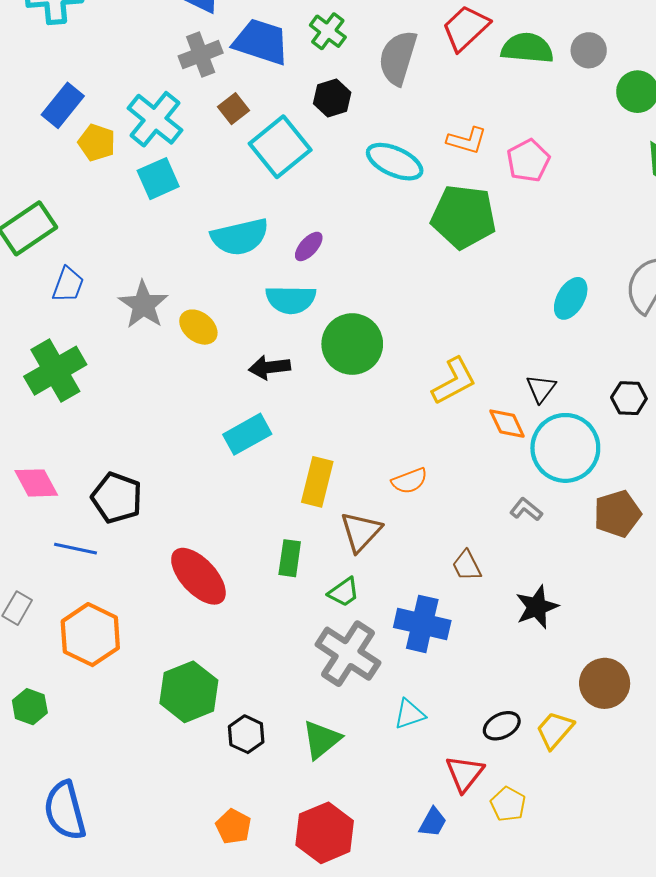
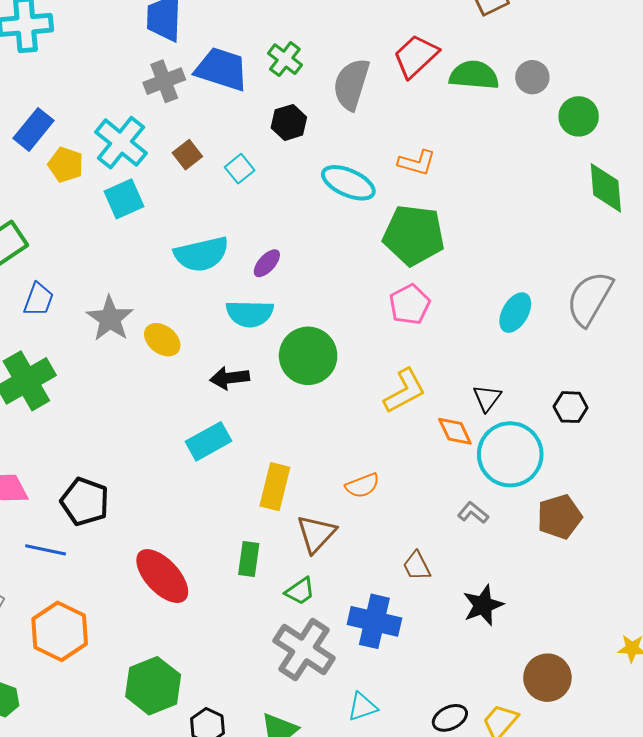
brown square: (233, 109) -> (187, 155), moved
cyan square: (280, 147) -> (240, 169), size x0.5
pink pentagon: (528, 161) -> (410, 304), moved

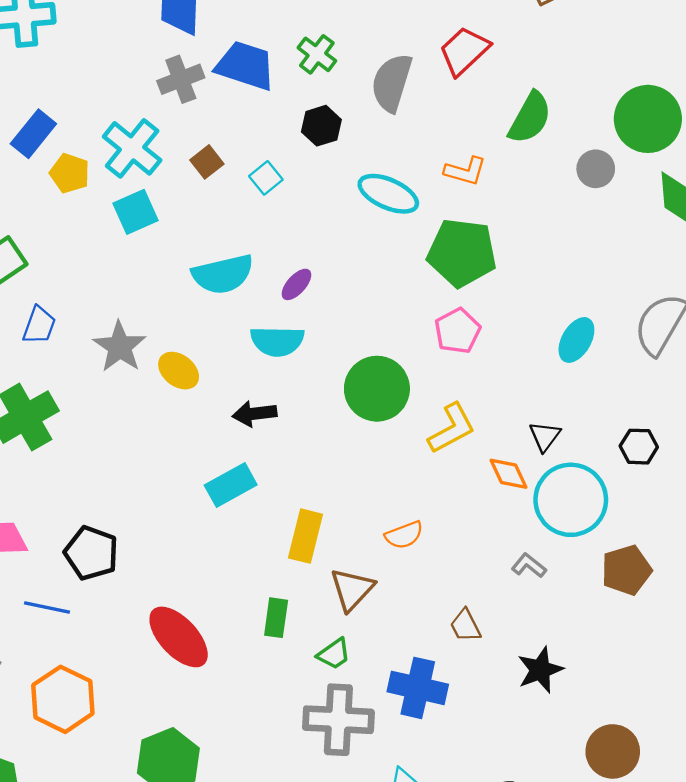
green semicircle: (474, 75) -> (530, 118), moved, turned 114
gray circle: (532, 77) -> (596, 169), moved
green circle: (579, 116) -> (648, 119), size x1.5
green circle: (308, 356) -> (377, 389), moved
gray cross: (304, 649) -> (338, 720), turned -30

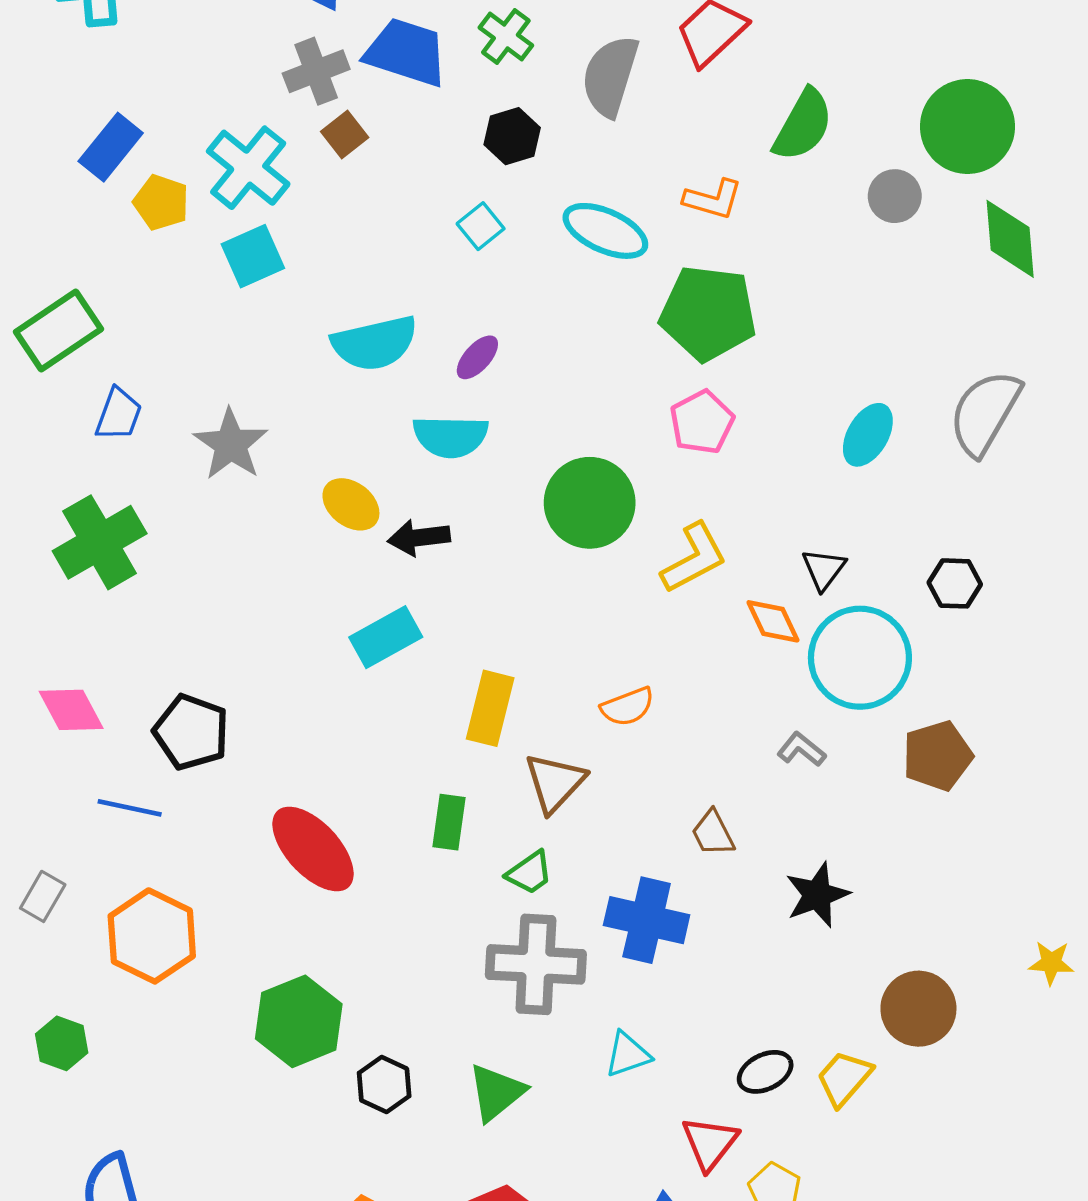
brown square: (207, 162) -> (345, 134), moved
cyan square: (266, 178) -> (481, 226), moved
yellow ellipse: (179, 371) -> (351, 504), moved

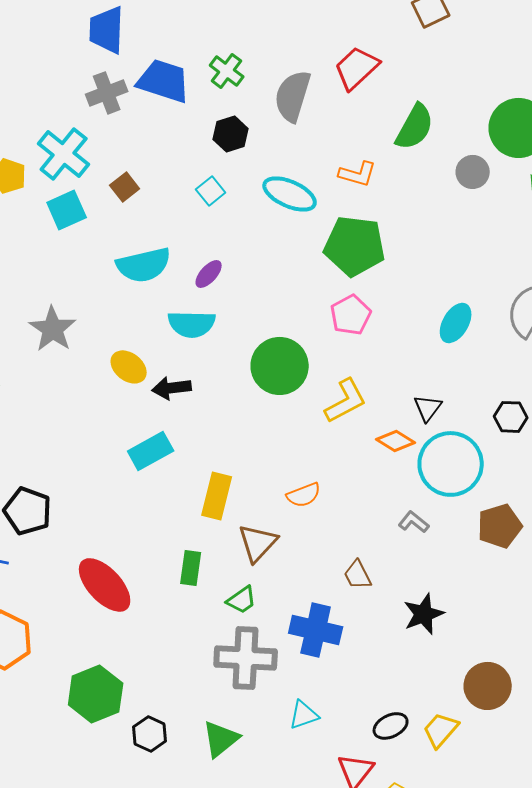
brown square: (345, 134) -> (125, 187), moved
orange diamond: (773, 621) -> (396, 441), turned -33

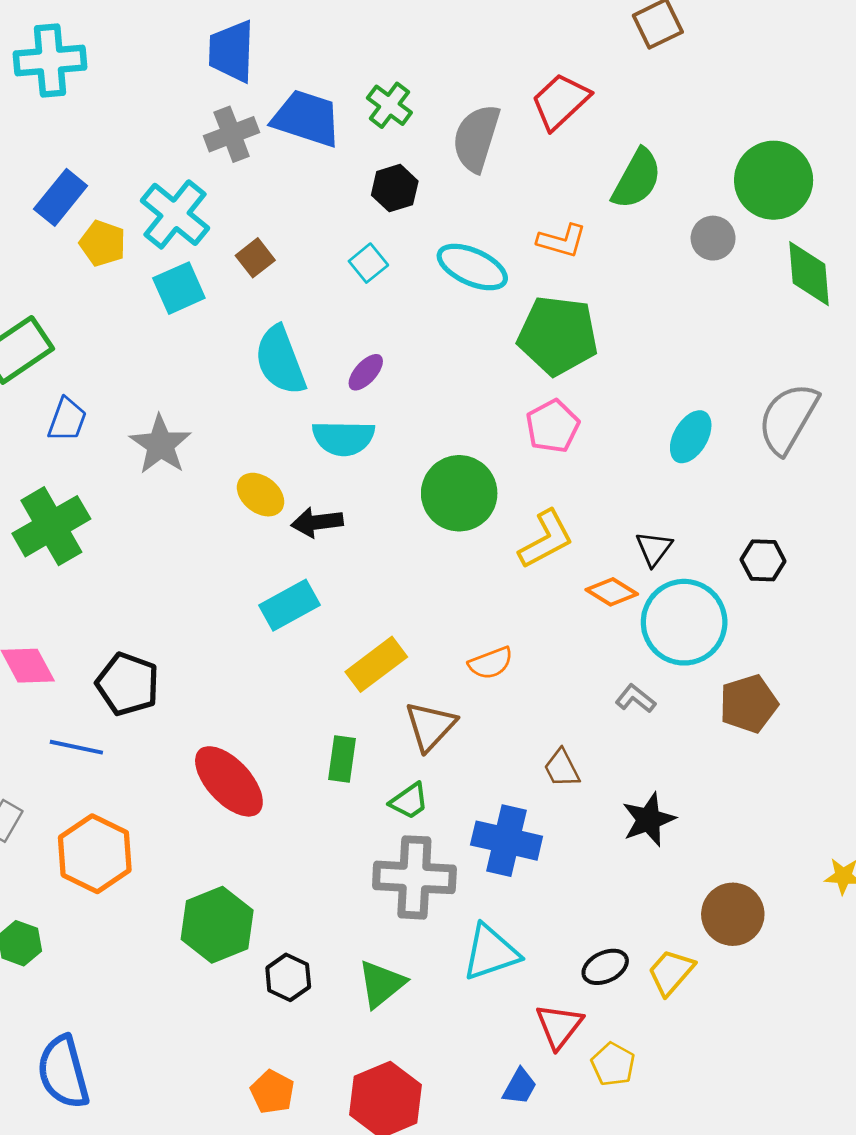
cyan semicircle: (144, 265) -> (280, 360), turned 82
yellow rectangle: (217, 496) -> (376, 664), turned 39
cyan triangle: (304, 715) -> (491, 952), size x1.5

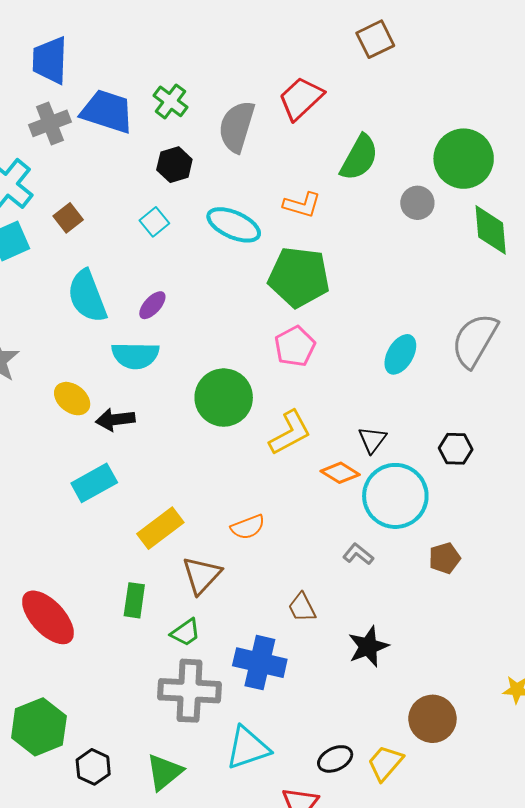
brown pentagon: (749, 704) -> (445, 558), size x0.7

